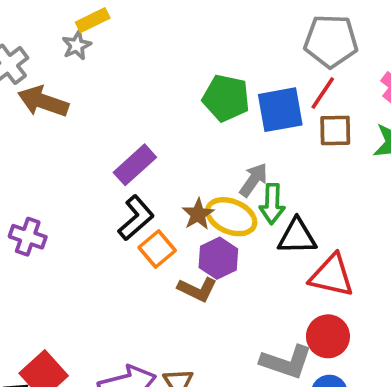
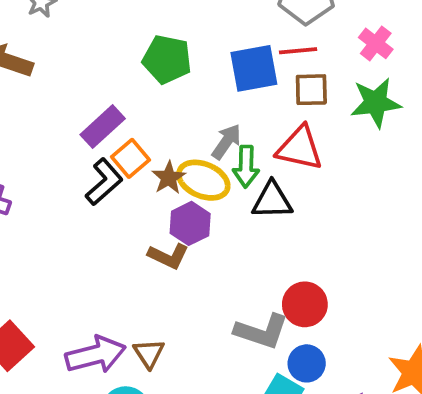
red line: (323, 93) -> (298, 51), turned 51
green pentagon: (226, 98) -> (167, 59), moved
orange square: (157, 249) -> (130, 158), moved
red triangle: (332, 276) -> (300, 148), moved

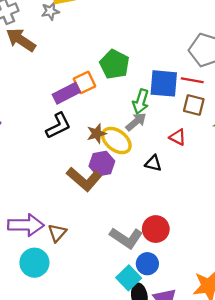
red triangle: (300, 148) -> (178, 137), size x0.6
orange square: (130, 158) -> (85, 82), moved
green arrow: (246, 167) -> (141, 102), moved
black triangle: (272, 200) -> (153, 163), size x0.7
brown L-shape: (168, 256) -> (84, 179), size x1.4

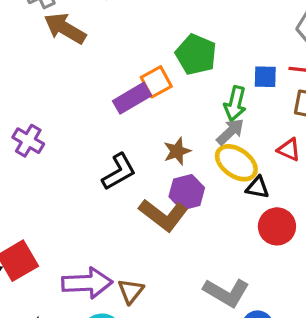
blue square: (164, 83) -> (265, 77), size x0.6
black L-shape: (58, 126) -> (119, 172), moved
yellow ellipse: (116, 140) -> (236, 163), moved
red circle: (156, 229) -> (277, 226), moved

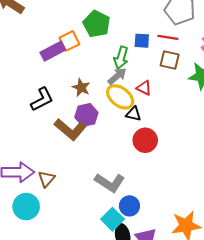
red triangle: (289, 150) -> (144, 88), moved
brown star: (177, 151) -> (81, 88), turned -30

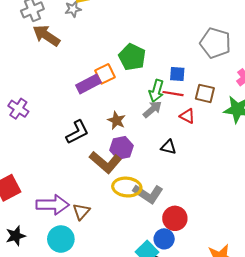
red line: (168, 37) -> (173, 94), moved
red triangle: (144, 88) -> (187, 116), moved
yellow ellipse: (120, 97) -> (127, 187), moved, turned -32
red circle: (145, 140) -> (175, 218), moved
gray L-shape: (110, 183) -> (148, 194), moved

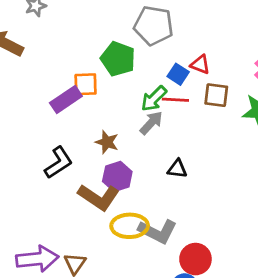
gray pentagon: (215, 43) -> (154, 26), moved
orange square: (105, 74) -> (86, 84), turned 30
blue square: (177, 74) -> (178, 74), turned 35
green arrow: (156, 91) -> (154, 99), turned 35
red triangle: (187, 116) -> (200, 65), moved

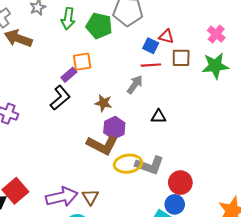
green pentagon: (118, 59) -> (99, 26), moved
purple rectangle: (66, 99) -> (69, 75), size x0.7
green arrow: (154, 99) -> (68, 19), moved, turned -30
black L-shape: (59, 163) -> (60, 98), moved

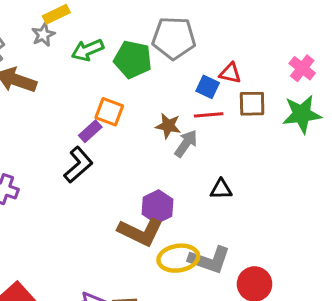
green arrow: (68, 19) -> (88, 50), turned 60
orange square: (82, 62) -> (109, 112), turned 30
brown star: (103, 103) -> (168, 126), moved

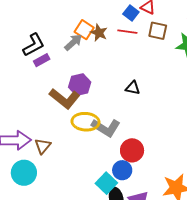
orange square: (109, 112) -> (84, 30), moved
purple rectangle: (90, 131) -> (42, 60), moved
gray arrow: (186, 144) -> (73, 42), moved
black triangle: (221, 189) -> (133, 88), moved

